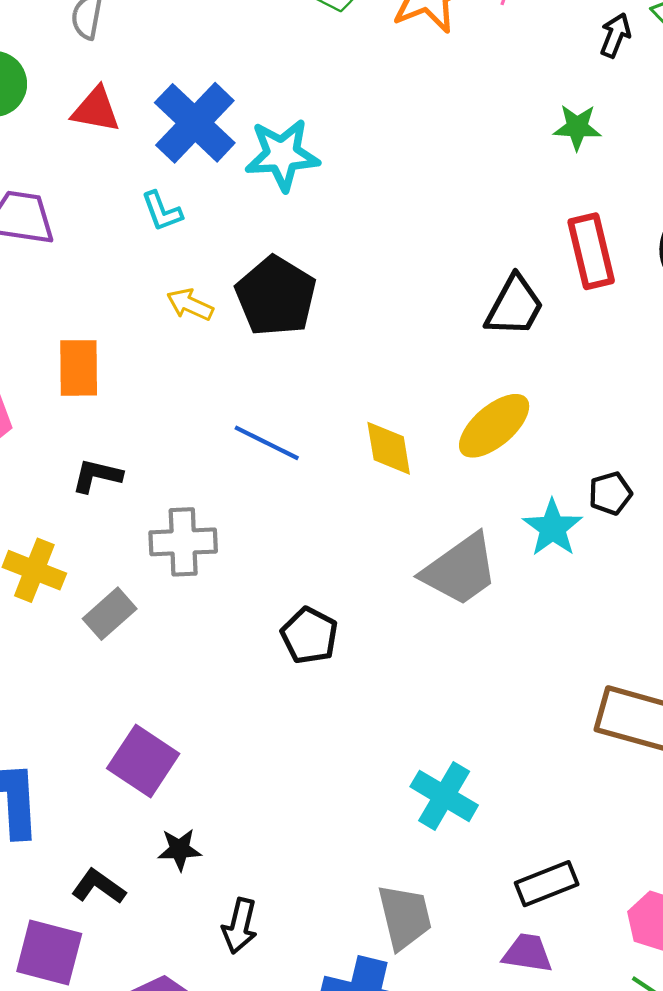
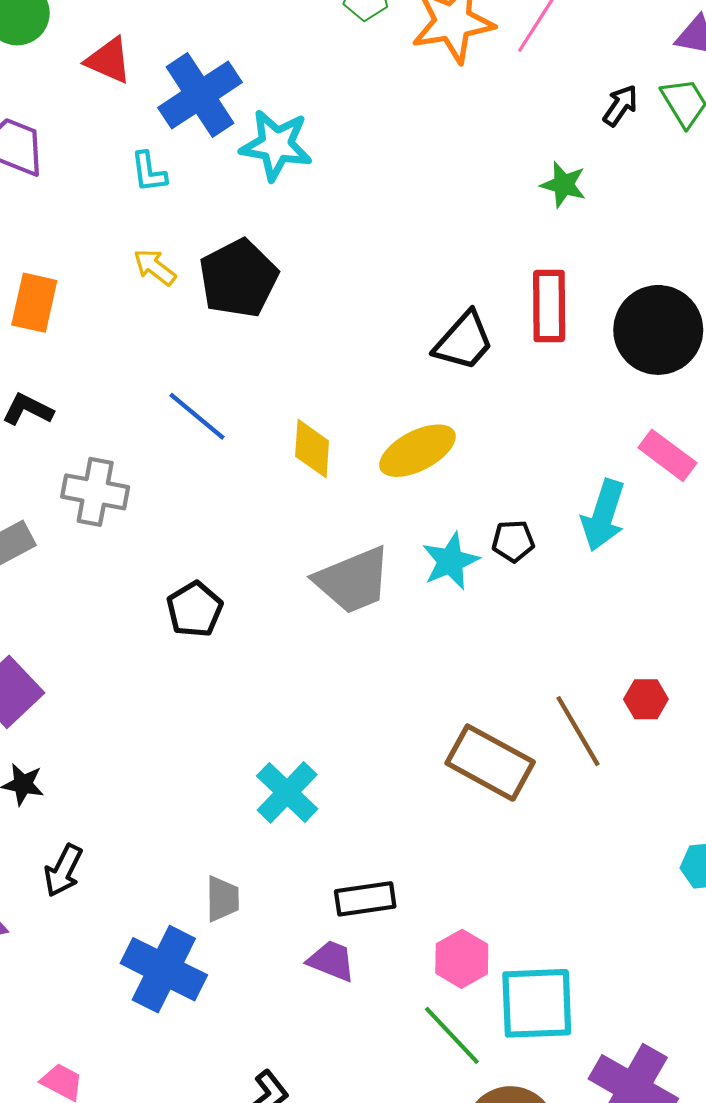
gray trapezoid: (405, 917) -> (222, 899), size x0.7

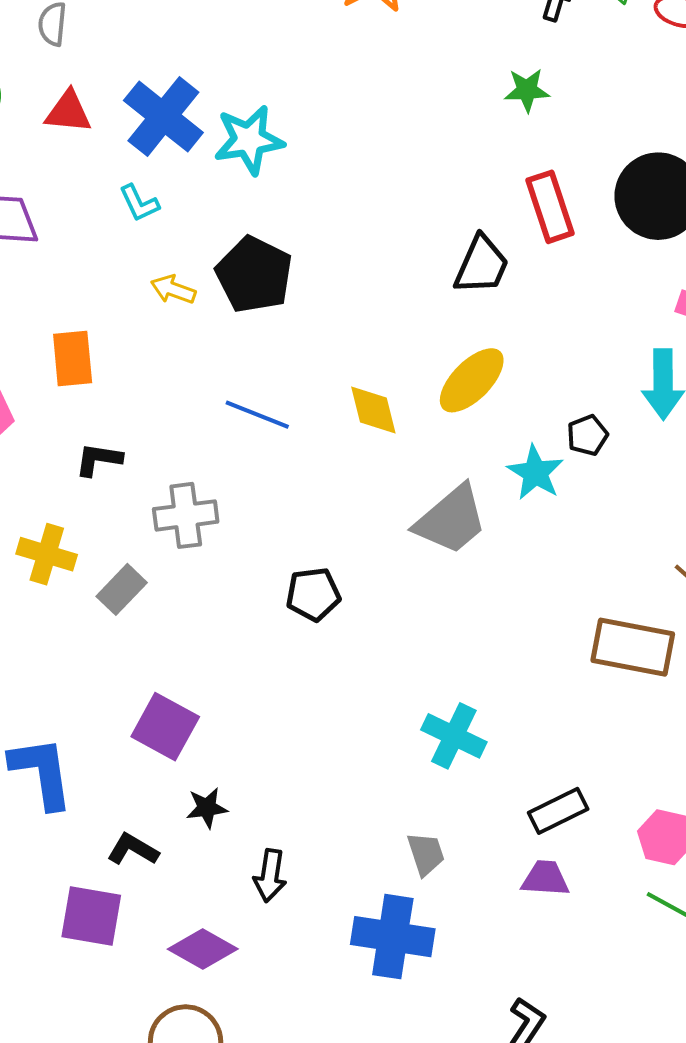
black pentagon: (195, 609) -> (313, 594), turned -30

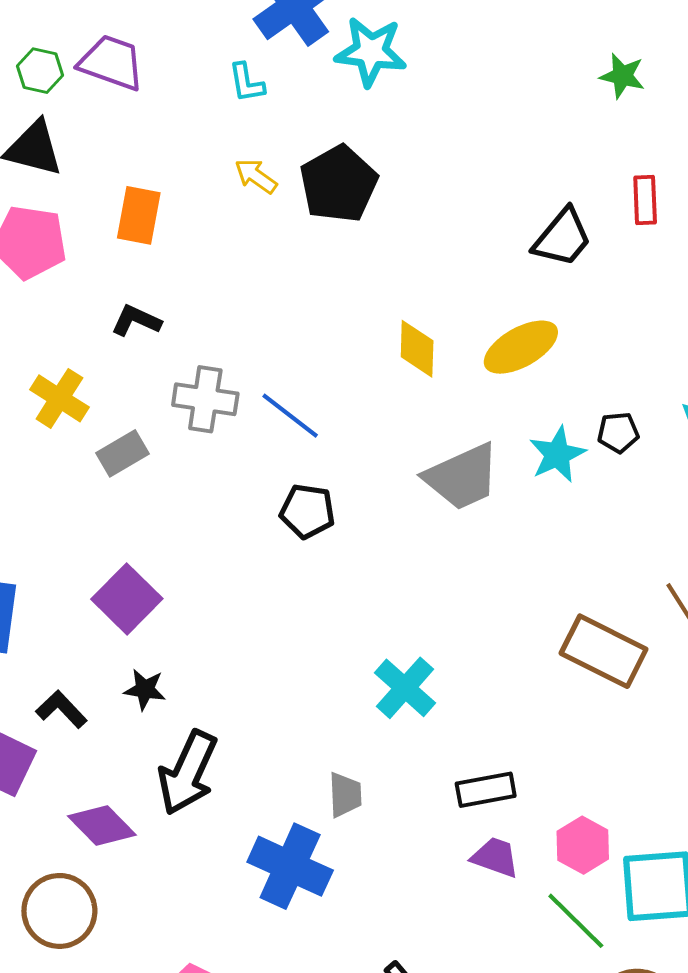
green star: (527, 90) -> (622, 76), moved
red rectangle: (550, 207) -> (645, 200), size x0.7
blue line: (257, 415) -> (290, 416), moved
black arrow: (270, 876) -> (188, 773), size x1.6
purple trapezoid: (545, 878) -> (495, 857), moved

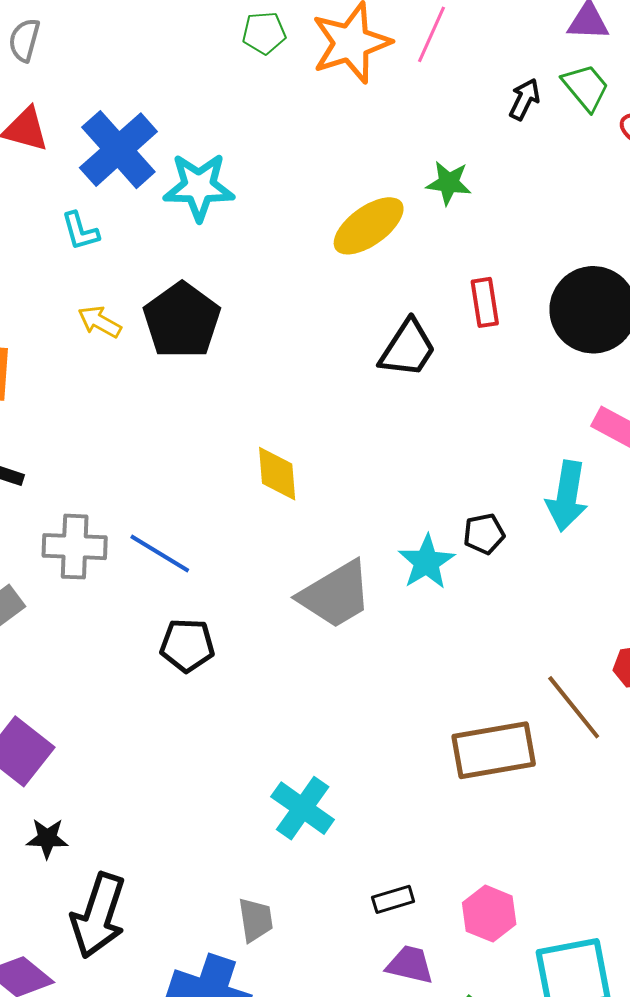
yellow ellipse: (521, 347) -> (369, 226), moved
brown rectangle: (604, 651) -> (494, 750), turned -30
black rectangle: (486, 790) -> (393, 899), size x0.7
pink hexagon: (583, 845) -> (489, 914), moved

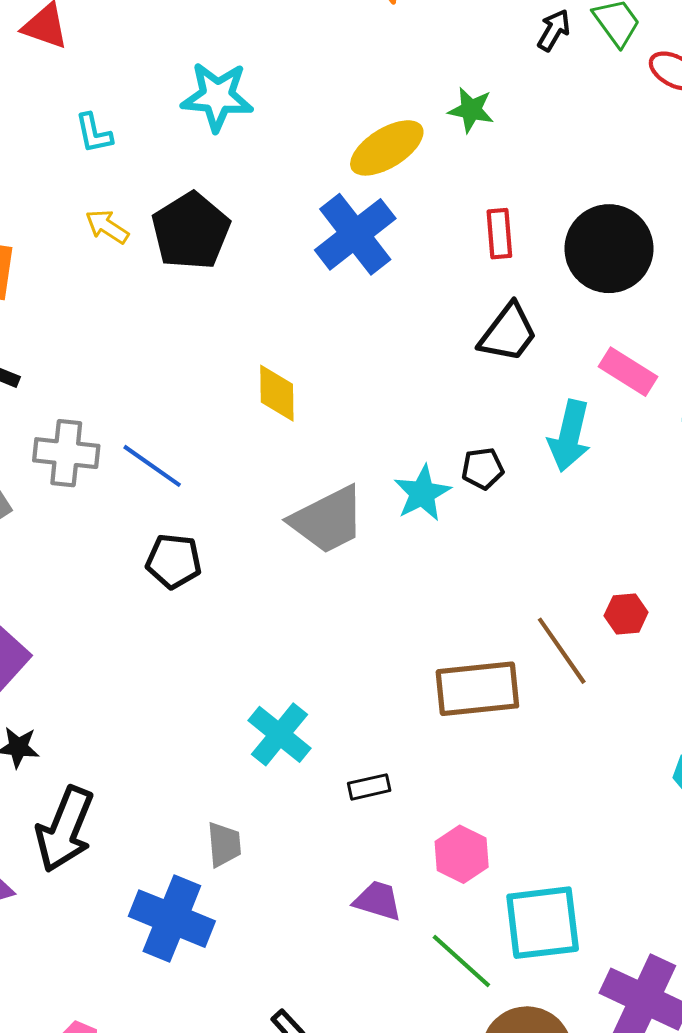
blue cross: (118, 150) -> (355, 234), moved
black trapezoid: (408, 349) -> (508, 333), moved
black rectangle: (393, 899) -> (369, 787), moved

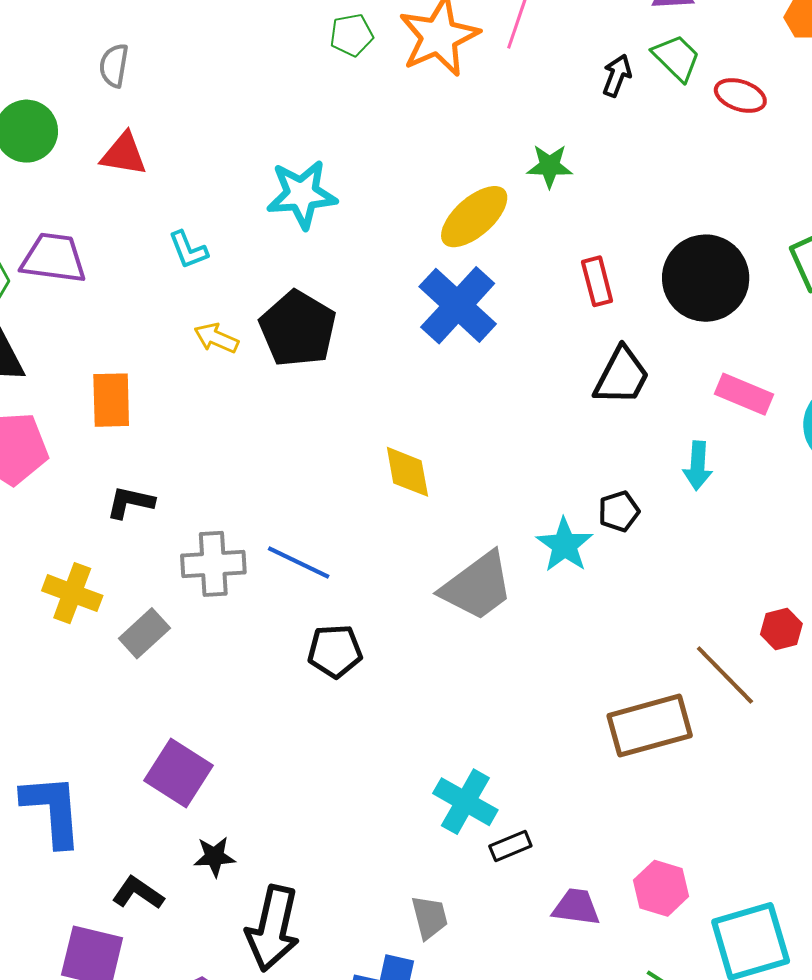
cyan arrow: (569, 436) -> (698, 466), size x0.7
black rectangle: (369, 787) -> (510, 846), moved
purple trapezoid: (378, 901) -> (576, 907), moved

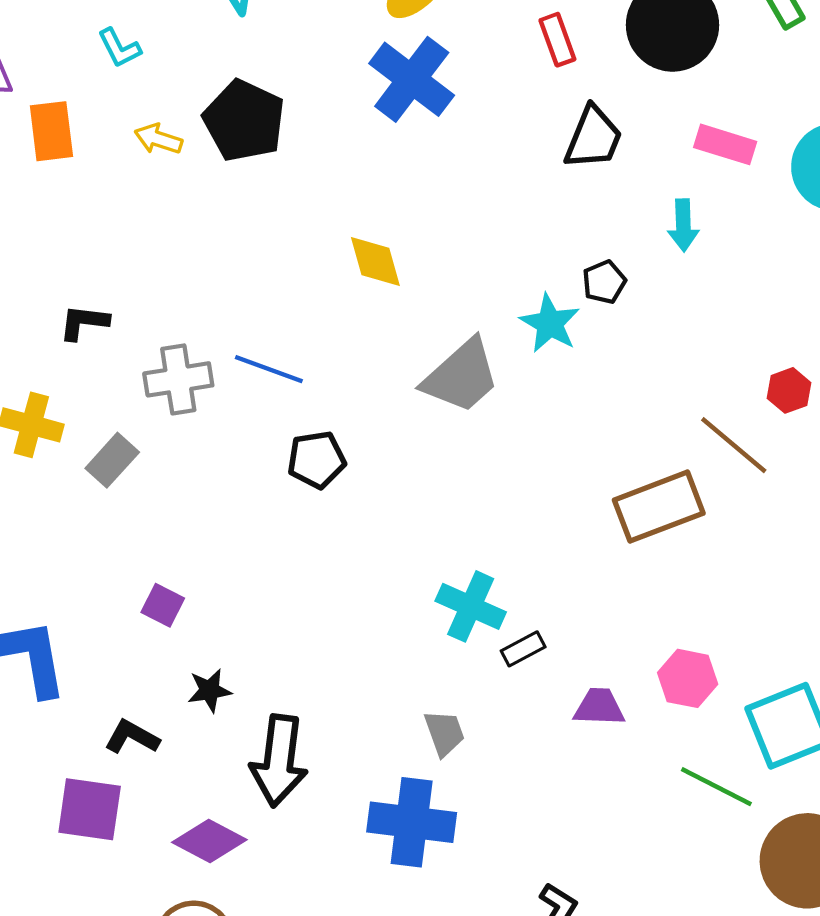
orange rectangle: (111, 400) -> (51, 131), moved
purple square: (179, 773) -> (163, 605), size x0.6

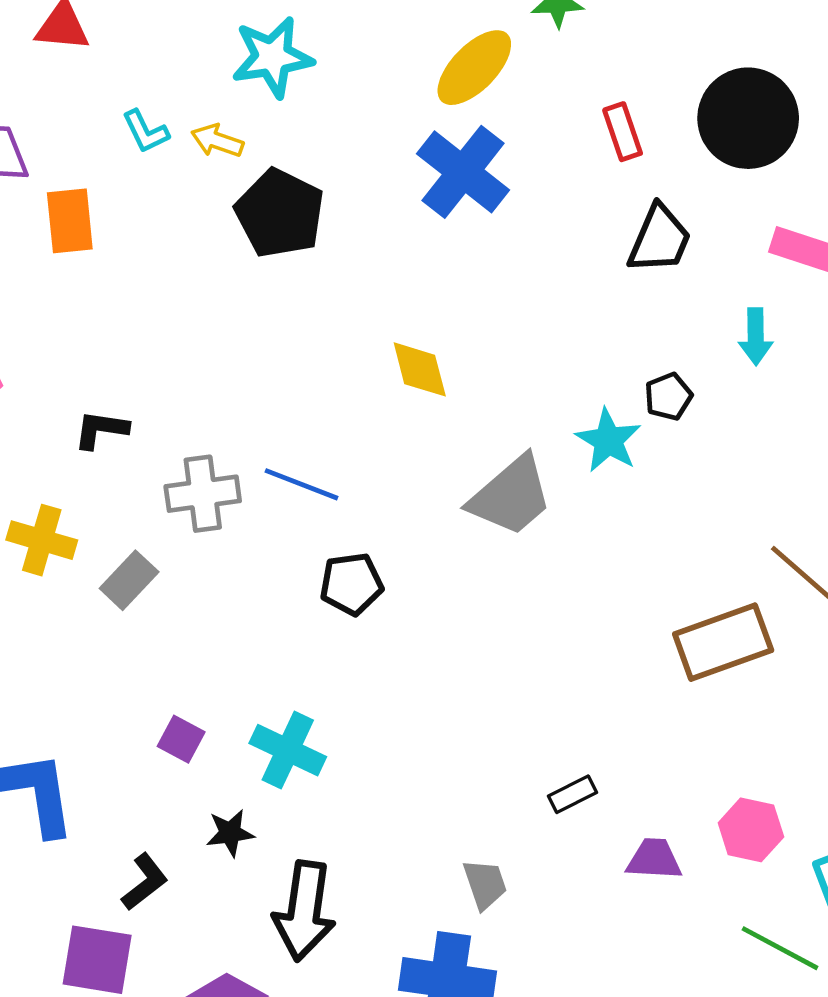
yellow arrow: (158, 139) -> (217, 141), moved
cyan cross: (471, 606) -> (288, 750), moved
black L-shape: (132, 737) -> (145, 882), turned 112

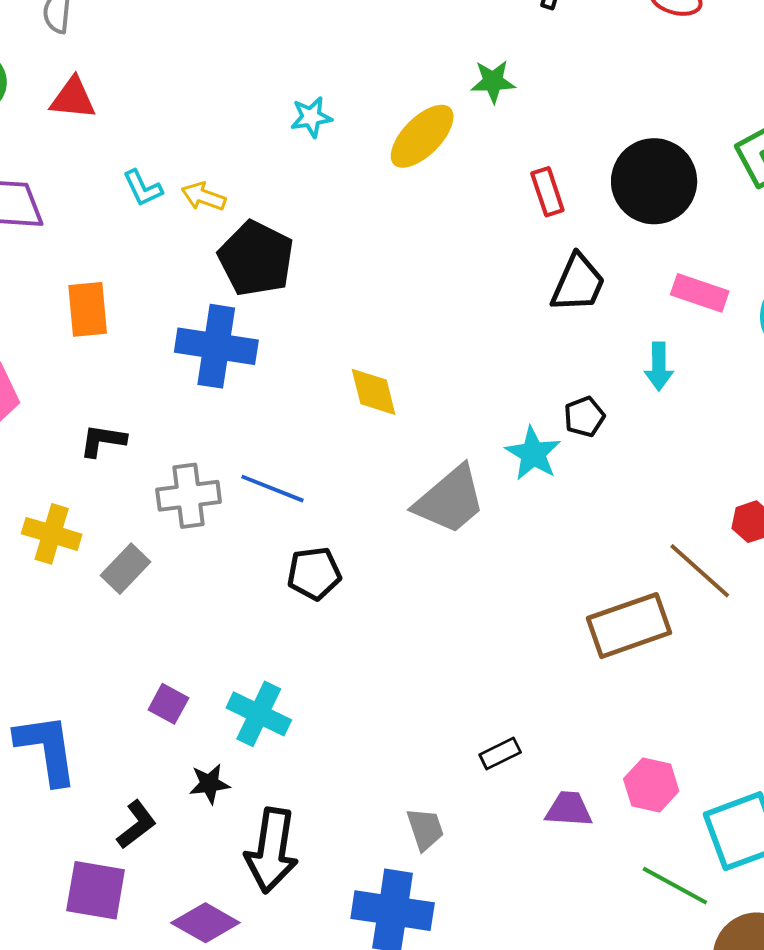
cyan star: (272, 57) -> (311, 117), moved, size x0.6
blue cross: (463, 172) -> (216, 346), moved, turned -30
orange rectangle: (70, 221) -> (88, 309), moved

